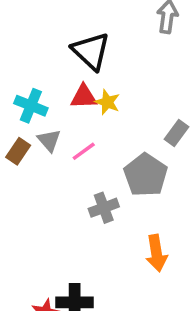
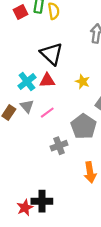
yellow star: (107, 102) -> (83, 82), moved
cyan cross: (31, 106) -> (27, 82), moved, turned 30

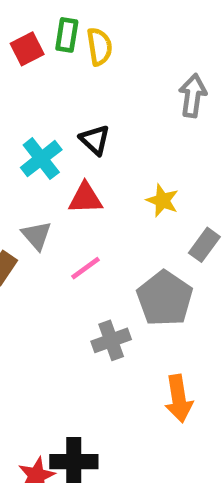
black triangle: (52, 54) -> (95, 140), size x0.6
cyan cross: (27, 82) -> (41, 159), moved
gray triangle: (27, 106) -> (37, 235), moved

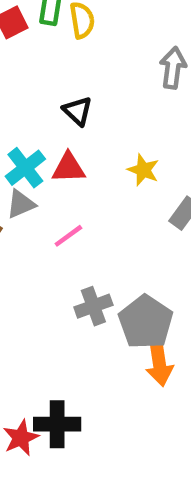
cyan cross: (41, 159) -> (25, 168), moved
gray triangle: (37, 235) -> (21, 204), turned 48
gray pentagon: (165, 298) -> (146, 322), moved

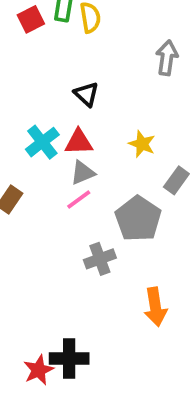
gray triangle: (21, 204) -> (83, 173), moved
gray pentagon: (146, 322) -> (138, 219), moved

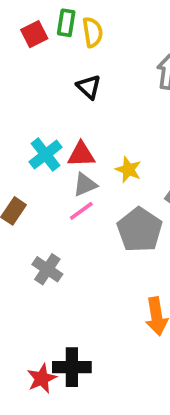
black triangle: (86, 94) -> (89, 87), moved
yellow star: (142, 144) -> (128, 170), moved
gray cross: (100, 259) -> (47, 269), moved, turned -36

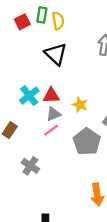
black triangle: (89, 87) -> (56, 54), size x1.5

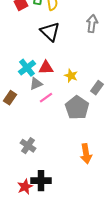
gray triangle: (53, 114) -> (36, 84), moved
gray cross: (30, 166) -> (28, 146), moved

